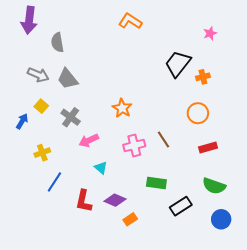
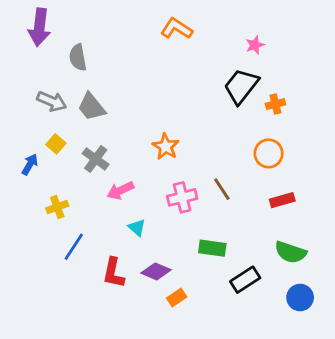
pink star: (210, 33) -> (255, 45), moved

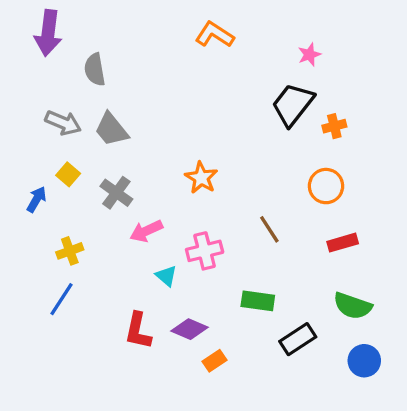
pink cross: (182, 197) -> (205, 251), moved
blue line: (74, 247) -> (61, 299), moved

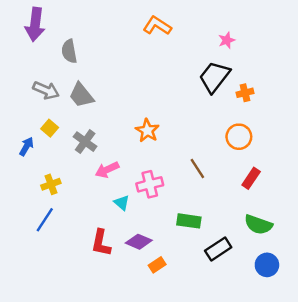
red rectangle: (343, 243) -> (251, 178), turned -40

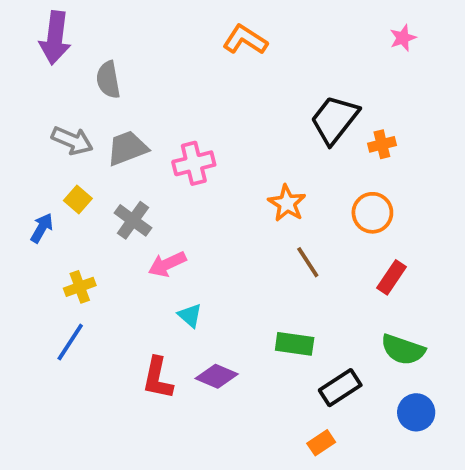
pink star: (227, 40) -> (403, 38), moved
gray trapezoid: (81, 95) -> (127, 148), turned 108
orange star: (147, 131) -> (287, 203), moved
pink cross: (150, 184) -> (194, 163), moved
orange rectangle: (157, 265) -> (321, 443), moved

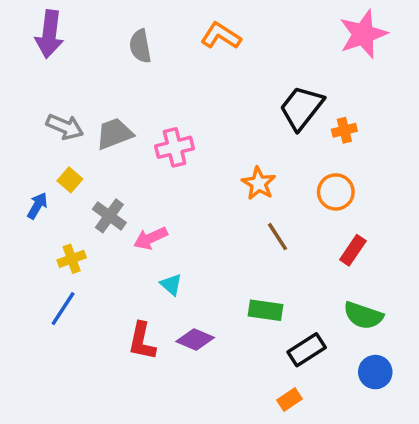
pink star: (403, 38) -> (363, 34), size x2.0
gray semicircle: (108, 80) -> (140, 46), moved
gray cross: (133, 220) -> (109, 216), moved

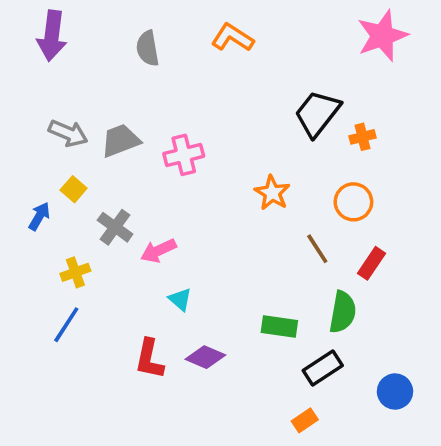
brown line: (277, 237) -> (317, 249), moved
green semicircle: (363, 315) -> (343, 312), moved, turned -99

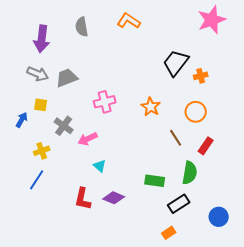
purple arrow: (52, 36) -> (42, 39), moved
pink cross: (184, 155) -> (105, 102), moved
yellow square: (74, 189) -> (41, 105), turned -32

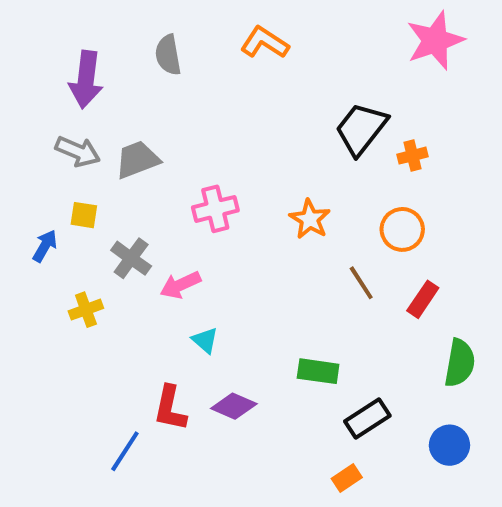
green semicircle: (190, 173) -> (460, 363), moved
blue line: (37, 180) -> (125, 451), moved

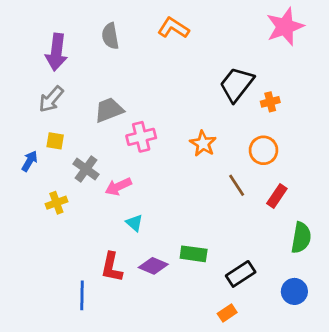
gray arrow: (78, 151) -> (51, 99), turned 108
gray trapezoid: (137, 160) -> (109, 110), moved
green rectangle: (318, 371) -> (194, 254), moved
blue line: (125, 451) -> (82, 295), turned -32

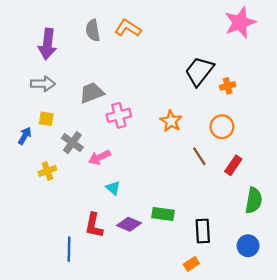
orange L-shape: (173, 28) -> (128, 28), moved
gray arrow: (51, 99) -> (43, 84), turned -130
black rectangle: (241, 274) -> (203, 231), turned -60

